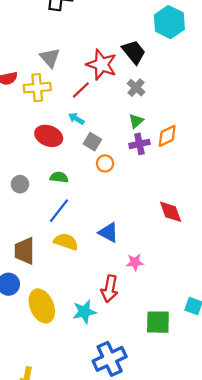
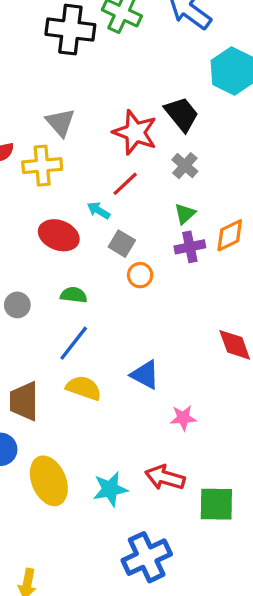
red line: (81, 90) -> (125, 184), moved
red arrow: (110, 289) -> (165, 478), moved, turned 95

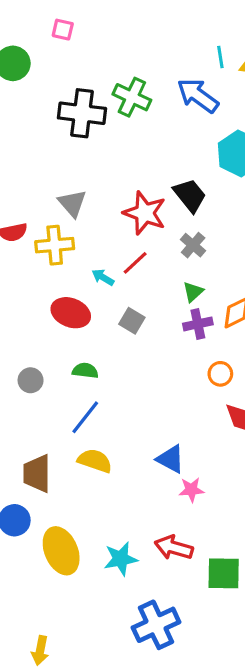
cyan arrow: (99, 210) -> (103, 277), moved
orange circle: (140, 275) -> (220, 374), moved
blue triangle: (145, 375) -> (170, 459), moved

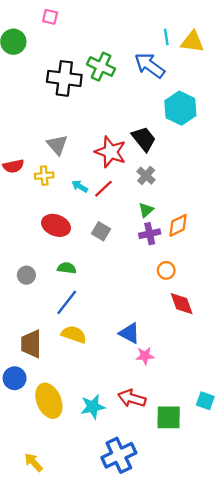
yellow cross: (55, 245) -> (44, 176), size x0.7
cyan arrow: (103, 277) -> (80, 186), moved
yellow arrow: (40, 651) -> (34, 462), moved, turned 126

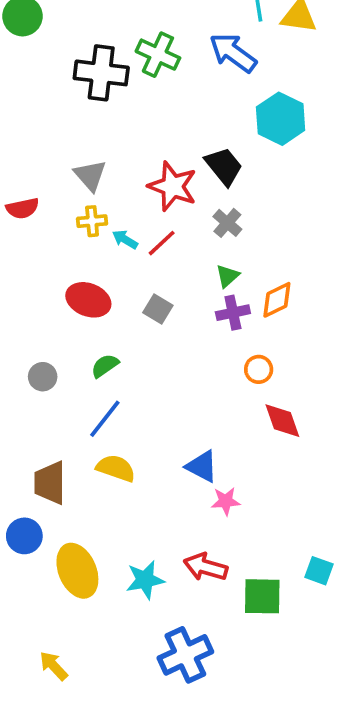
yellow cross: (44, 176) -> (92, 221), moved
green semicircle: (67, 268) -> (105, 366), turned -42

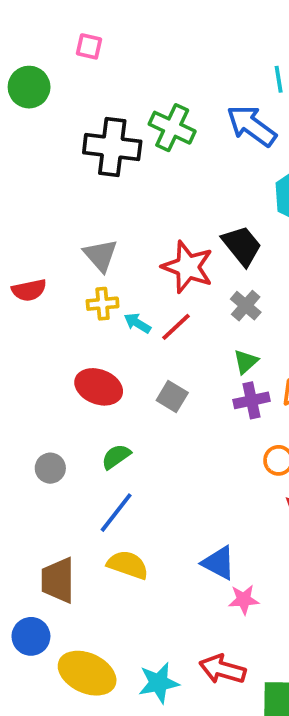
yellow ellipse: (77, 571) -> (87, 673), turned -42

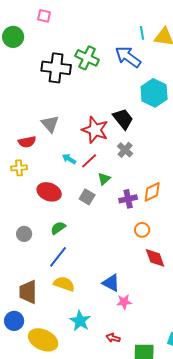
red semicircle: (29, 290) -> (27, 142), moved
yellow cross: (103, 304) -> (19, 168), moved
green triangle: (246, 362) -> (104, 179), moved
red arrow: (222, 669) -> (113, 338), size x0.6
cyan star: (159, 683) -> (80, 321), moved, turned -30

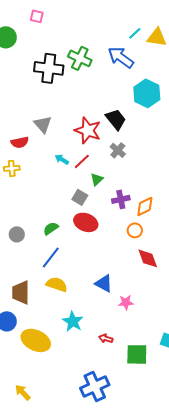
cyan line: (142, 33) -> (135, 33), turned 56
red ellipse: (49, 192) -> (86, 222), moved
orange diamond: (152, 192) -> (145, 206), moved
pink star: (124, 302) -> (126, 302), moved

